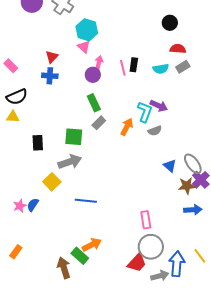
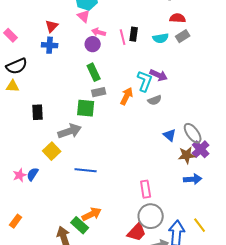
pink arrow: (99, 63) -> (99, 32), turned -88
gray rectangle: (99, 123) -> (99, 92), turned 32
green square: (74, 137) -> (86, 108), moved

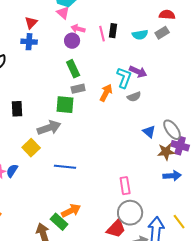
red semicircle: (178, 18) -> (167, 15), moved
purple cross: (201, 149) -> (180, 146), turned -30

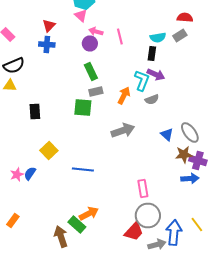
black rectangle: (113, 31) -> (152, 54), moved
gray arrow: (49, 128) -> (123, 130), moved
purple cross: (180, 146) -> (198, 160), moved

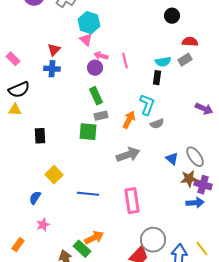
purple arrow: (156, 74) -> (204, 109), moved
pink star: (17, 174) -> (43, 225), moved
pink rectangle: (143, 188) -> (132, 201), moved, size x1.4

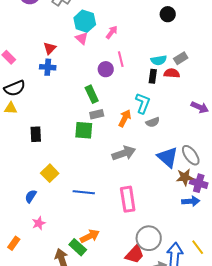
red semicircle: (190, 42) -> (172, 73), moved
pink arrow: (101, 56) -> (112, 32), moved, turned 112
purple circle: (95, 68) -> (106, 69), moved
blue triangle: (172, 159) -> (168, 157), size x1.6

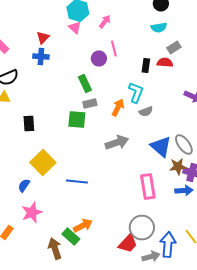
cyan semicircle: (159, 60) -> (159, 28), moved
yellow square: (50, 173) -> (43, 162), size x1.4
pink rectangle: (128, 199) -> (148, 186), moved
pink star: (39, 223) -> (32, 212), size x1.5

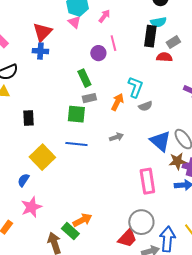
red triangle: (43, 38) -> (42, 32), size x1.5
black rectangle: (146, 66) -> (150, 36), moved, size x1.5
gray arrow: (117, 142) -> (116, 137), size x0.6
blue line: (77, 182) -> (76, 144), moved

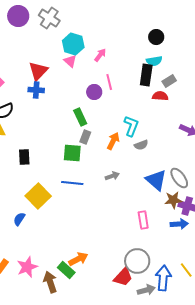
gray rectangle: (89, 98) -> (85, 137), turned -56
pink rectangle: (147, 181) -> (143, 220), size x0.7
pink star: (31, 207) -> (27, 267), moved

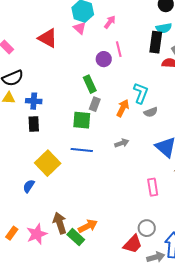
red triangle: (38, 71) -> (48, 38), turned -45
blue cross: (36, 90) -> (34, 101), moved
gray circle: (137, 261) -> (147, 228), size x0.7
brown arrow: (50, 282) -> (60, 223), moved

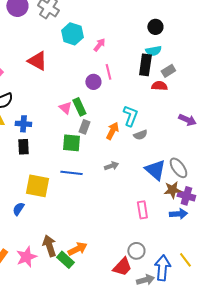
pink triangle: (80, 28) -> (65, 108), moved
yellow square: (48, 163) -> (37, 186), turned -35

